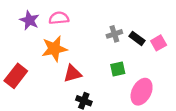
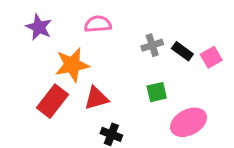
pink semicircle: (59, 18) -> (98, 24), moved
red rectangle: (16, 76) -> (52, 101), moved
pink ellipse: (142, 92) -> (188, 122), turned 35

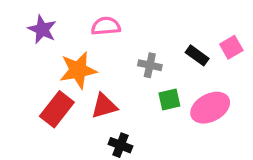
gray cross: (152, 45) -> (150, 65), moved, turned 30
pink square: (211, 57) -> (231, 47), moved
pink ellipse: (188, 122) -> (210, 108), moved

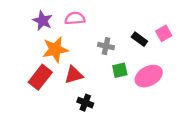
purple star: (42, 29) -> (43, 21), moved

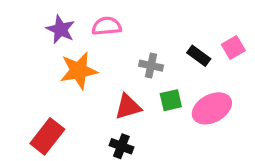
red triangle: (74, 75) -> (128, 107), moved
red rectangle: (40, 77) -> (47, 136), moved

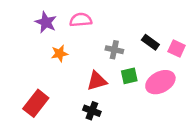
pink square: (233, 48) -> (177, 48), moved, turned -35
orange star: (79, 71) -> (60, 53), size x0.6

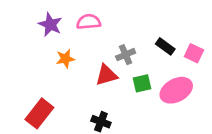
gray cross: (114, 50) -> (126, 55), turned -35
red triangle: (97, 81) -> (106, 75), moved

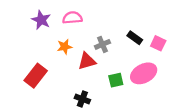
orange star: (65, 59) -> (65, 47), moved
green square: (142, 83) -> (116, 80), moved
red rectangle: (39, 113) -> (36, 76), moved

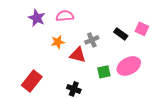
pink square: (158, 43) -> (142, 29), moved
red triangle: (87, 61) -> (78, 55), turned 30
red rectangle: (36, 76) -> (32, 81), moved

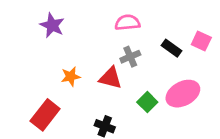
pink semicircle: (65, 16) -> (127, 23), moved
orange star: (58, 42) -> (71, 77), moved
green square: (104, 72) -> (147, 102), turned -32

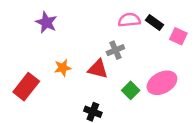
pink semicircle: (127, 23) -> (129, 20), moved
black rectangle: (172, 48) -> (154, 22), moved
red rectangle: (45, 115) -> (26, 87), moved

